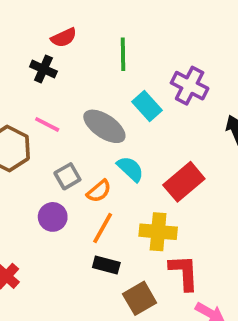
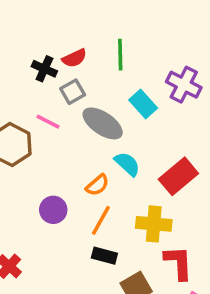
red semicircle: (64, 38) -> (74, 58), moved
gray square: (67, 176) -> (73, 92), moved

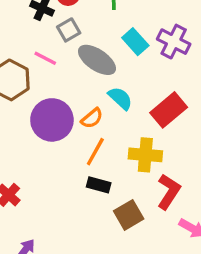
purple cross: (184, 85) -> (174, 42), moved
purple circle: (53, 210) -> (52, 120), moved, size x1.6
red L-shape: (178, 263) -> (169, 192), turned 36

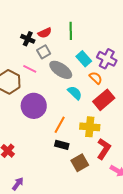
orange semicircle: (92, 118) -> (96, 78), moved, turned -96

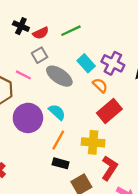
green line: (71, 31) -> (71, 31), turned 66
black cross: (28, 39) -> (21, 26), moved
cyan semicircle: (75, 93) -> (57, 112), moved

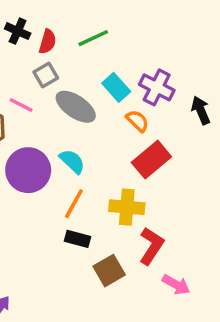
red semicircle: (41, 33) -> (48, 42), turned -49

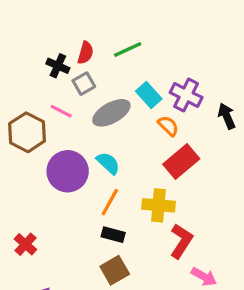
black cross: (18, 31) -> (58, 66), moved
gray ellipse: (76, 107) -> (111, 113), turned -63
brown square: (109, 271) -> (115, 270), moved

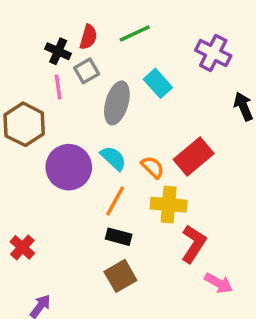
purple cross: (186, 95) -> (213, 53), moved
pink line: (61, 111) -> (58, 87), moved, turned 55
gray ellipse: (111, 113) -> (117, 103), turned -45
orange semicircle: (168, 126) -> (153, 167), moved

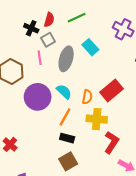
pink line: (58, 87) -> (40, 58), moved
orange semicircle: (153, 167) -> (87, 97), turned 56

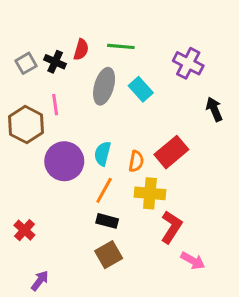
green line: (77, 18) -> (121, 46), turned 30
gray square: (48, 40) -> (26, 63), moved
pink line: (40, 58) -> (55, 105), moved
gray ellipse: (66, 59) -> (104, 86), moved
cyan semicircle: (64, 92) -> (103, 154), turned -119

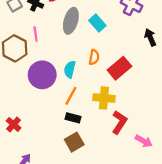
orange semicircle: (136, 161) -> (94, 57), moved
pink arrow: (193, 261) -> (144, 141), moved

